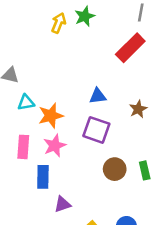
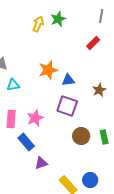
red rectangle: (130, 48) -> (93, 43), size x0.6
orange star: (51, 116) -> (48, 70), moved
blue rectangle: (43, 177) -> (26, 142), turned -42

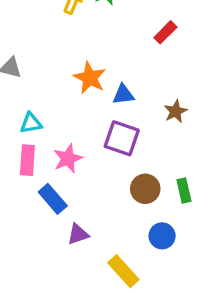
orange star: (48, 70) -> (90, 78), turned -30
cyan triangle: (13, 85) -> (31, 123), moved
blue circle: (90, 180) -> (162, 236), moved

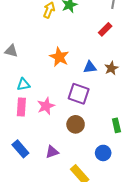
blue triangle: (123, 95) -> (90, 67), moved
brown star: (176, 111) -> (111, 68), moved
brown circle: (145, 189) -> (76, 124), moved
blue rectangle: (53, 199) -> (20, 149), moved

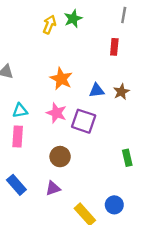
red rectangle: (105, 29) -> (114, 47), turned -40
pink star: (46, 106) -> (57, 113), moved, turned -30
brown circle: (76, 124) -> (60, 157), moved
blue circle: (103, 153) -> (114, 205), moved

